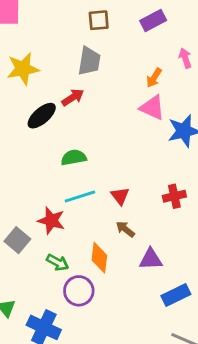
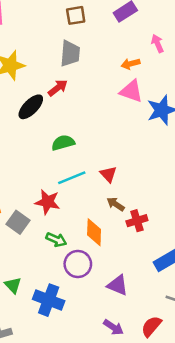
orange arrow: (154, 78) -> (131, 64), turned 48
red cross: (174, 196) -> (137, 221), moved
purple triangle: (151, 259) -> (118, 285), moved, turned 30

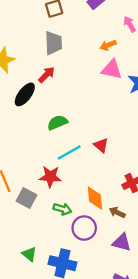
brown arrow: (116, 204) -> (117, 212), moved

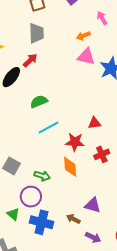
red triangle: (101, 145) -> (94, 123), moved, turned -48
red star: (50, 177) -> (75, 142), moved
brown arrow: (117, 212) -> (73, 219), moved
purple circle: (84, 228) -> (31, 197), moved

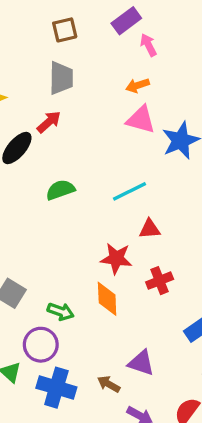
pink arrow: (102, 18) -> (148, 45), moved
cyan line: (49, 127) -> (130, 191), moved

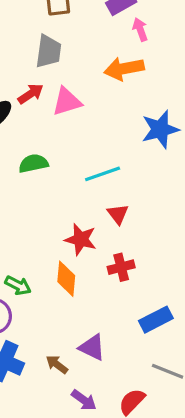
orange arrow: (137, 85) -> (124, 69), size x1.6
pink triangle: (141, 120) -> (67, 102), moved, turned -40
red triangle: (150, 229) -> (118, 214), turned 50

